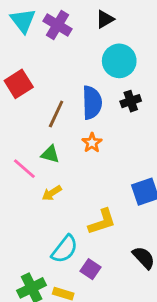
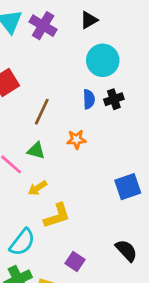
blue semicircle: (92, 103) -> (89, 99), moved, size x0.6
orange star: (92, 143) -> (76, 139), turned 30
yellow L-shape: (102, 222) -> (57, 216), moved
cyan semicircle: (65, 249) -> (22, 242), moved

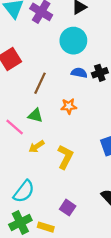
cyan circle: (103, 60) -> (73, 41), moved
blue semicircle: (89, 99) -> (79, 73), turned -77
yellow L-shape: (57, 216) -> (65, 157), moved, turned -45

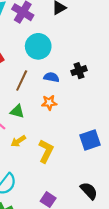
cyan circle: (73, 41) -> (38, 46), moved
blue semicircle: (79, 73) -> (51, 77), moved

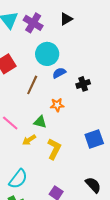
black cross: (79, 71) -> (83, 84), moved
blue semicircle: (51, 77) -> (59, 73), moved, turned -40
green triangle: (17, 111) -> (40, 122), moved

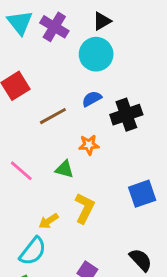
cyan circle: (47, 54) -> (96, 54), moved
black cross: (83, 84) -> (126, 115), size x1.5
brown line: (32, 85) -> (53, 116), turned 36
yellow arrow: (29, 140) -> (49, 221), moved

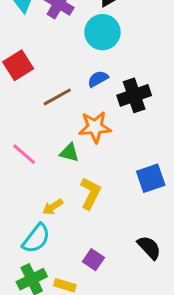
orange star: (89, 145) -> (95, 127), size x1.5

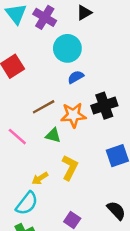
cyan circle: (102, 32) -> (67, 48), moved
black cross: (134, 95) -> (104, 106), moved
brown line: (57, 97) -> (44, 107), moved

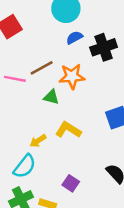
black cross: (104, 106) -> (104, 47), moved
pink line: (17, 137) -> (15, 79), moved, turned -30
yellow L-shape: (70, 168) -> (68, 130), turned -85

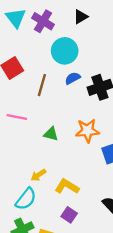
brown line: (42, 68) -> (42, 85), moved, turned -45
orange star: (72, 76) -> (87, 131), moved
yellow L-shape: (68, 130) -> (67, 186), moved

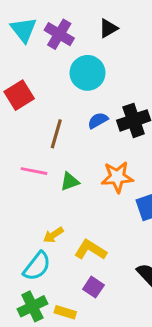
blue semicircle: (73, 78) -> (98, 120), moved
brown line: (42, 85) -> (56, 134), moved
pink line: (17, 117) -> (34, 171), moved
green triangle: (51, 134) -> (70, 181), turned -35

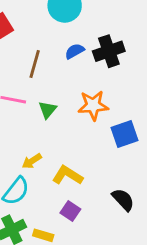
green triangle: (70, 181) -> (47, 110), turned -30

